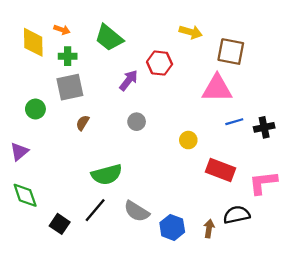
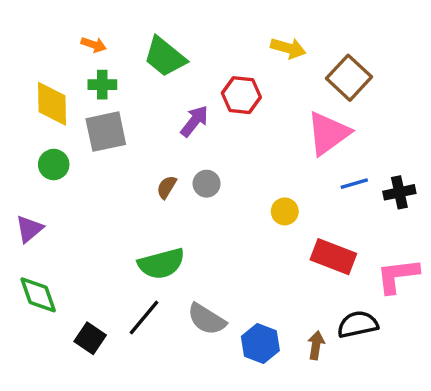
yellow diamond: (33, 42) -> (52, 104), moved
brown square: (231, 52) -> (349, 78), turned 32
pink triangle: (217, 88) -> (328, 133), turned -36
brown semicircle: (83, 123) -> (167, 187), moved

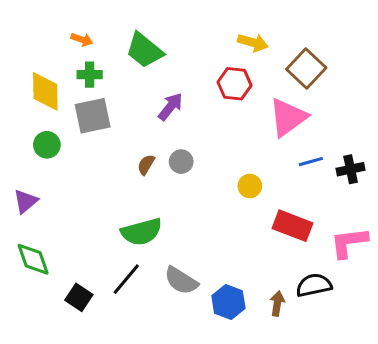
red hexagon: (241, 95) -> (235, 84), moved

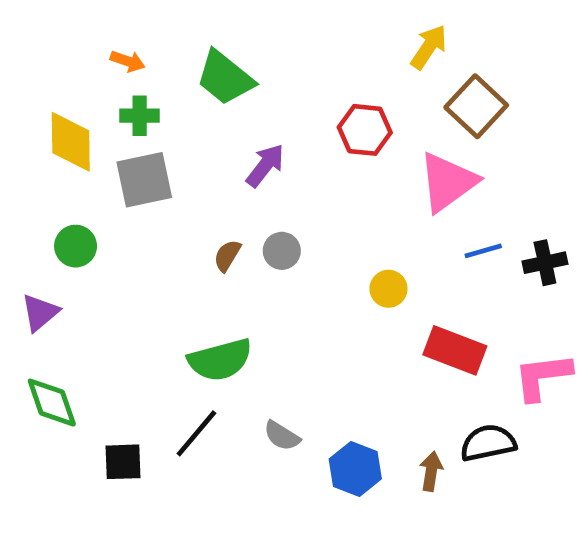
yellow arrow: (253, 43) -> (429, 47), moved, turned -72
green circle: (47, 145) -> (76, 246), moved
gray semicircle: (181, 281) -> (282, 436), size x0.7
black square: (79, 297) -> (123, 462), turned -36

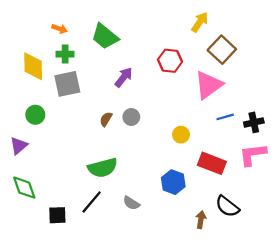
pink L-shape: (543, 376) -> (253, 154), moved
black semicircle: (488, 443) -> (227, 206), turned -130
blue hexagon: (355, 469) -> (173, 182), moved

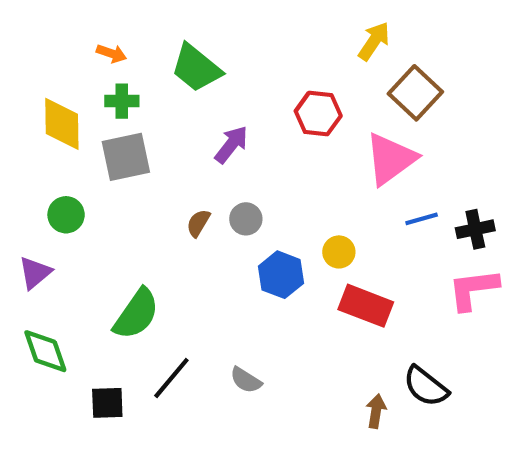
red rectangle: (212, 163) -> (366, 306), moved
green semicircle: (103, 168) -> (136, 314), moved, turned -40
blue hexagon: (173, 182) -> (281, 275), moved

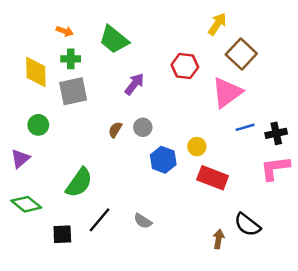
green diamond: (45, 351) -> (26, 204), turned -32

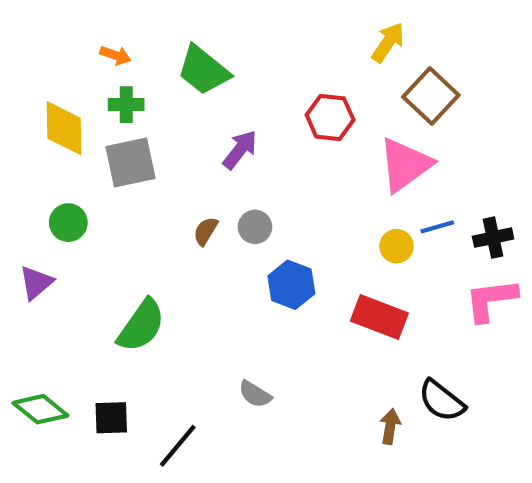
yellow circle: (197, 147) -> (397, 246), moved
green diamond: (26, 204) -> (40, 409), moved
black line: (100, 220) -> (178, 446), moved

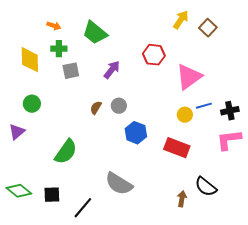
brown square: (431, 96) -> (208, 28), moved, size x0.7
gray square: (131, 163) -> (71, 71), moved, size x0.7
gray semicircle: (255, 394) -> (119, 184), size x1.8

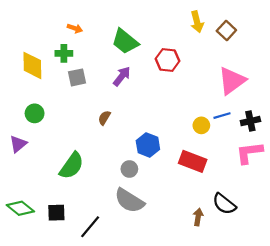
yellow arrow: (181, 20) -> (197, 22), turned 132
orange arrow: (54, 26) -> (75, 28), moved
green trapezoid: (95, 33) -> (125, 41), moved
pink triangle: (189, 77) -> (232, 81), moved
gray circle: (119, 106) -> (129, 169), moved

